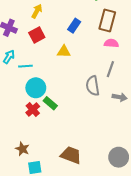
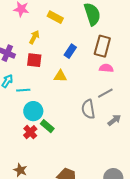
red square: (37, 35) -> (34, 60), turned 35
gray line: (110, 69) -> (105, 93), turned 42
gray arrow: (120, 97) -> (114, 120), turned -48

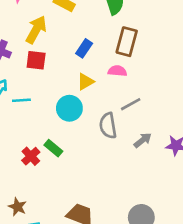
yellow arrow: (34, 37) -> (36, 30), size x1.5
pink semicircle: (106, 68) -> (117, 71), moved
yellow triangle: (60, 76) -> (85, 82), moved, turned -32
cyan circle: (33, 111) -> (69, 108), moved

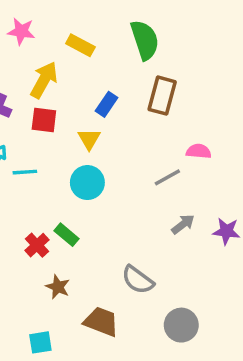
pink semicircle: (117, 71) -> (199, 151), moved
yellow triangle: (85, 82) -> (89, 139), moved, turned -30
gray semicircle: (108, 126) -> (138, 280), moved, turned -45
brown star: (17, 207) -> (58, 287), moved

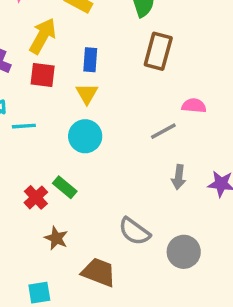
blue rectangle: (106, 104) -> (90, 60), moved, turned -30
gray arrow: (183, 224) -> (179, 177), turned 135
gray circle: (181, 325) -> (184, 252), moved

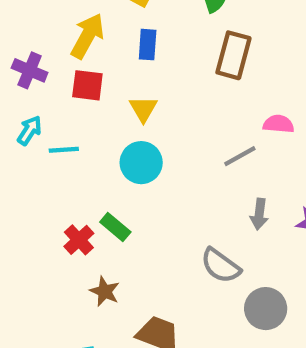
blue rectangle: (90, 60) -> (148, 45), moved
gray semicircle: (134, 231) -> (221, 266), moved

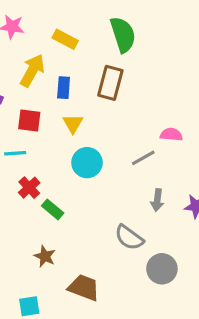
blue rectangle: (148, 45) -> (64, 88), moved
brown rectangle: (233, 55) -> (110, 83), moved
red square: (87, 85) -> (29, 120), moved
cyan circle: (141, 163) -> (87, 163), moved
red cross: (79, 240) -> (29, 188), moved

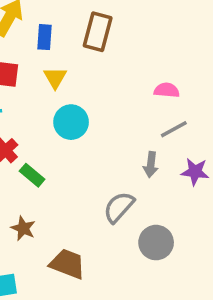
gray line: (143, 158) -> (174, 129), moved
gray semicircle: (129, 238) -> (119, 207), turned 96

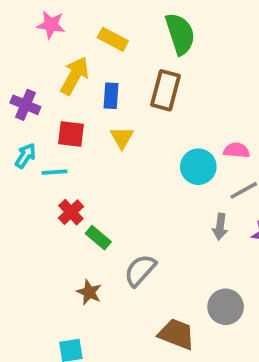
cyan circle: (71, 122) -> (198, 167), moved
gray semicircle: (119, 207) -> (140, 270), moved
brown trapezoid: (67, 264) -> (176, 334), moved

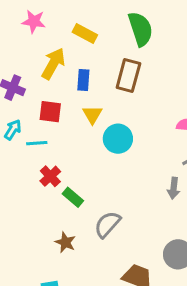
cyan circle: (198, 167) -> (118, 139), moved

